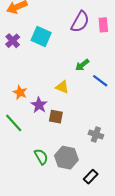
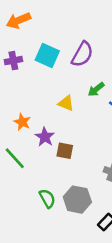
purple semicircle: (80, 22) -> (82, 54), moved
purple cross: (13, 41) -> (13, 61), turned 32
yellow triangle: (62, 87) -> (66, 103), moved

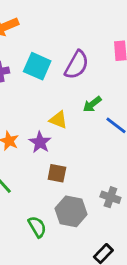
purple star: (45, 137) -> (40, 142), moved
gray hexagon: (77, 200) -> (71, 211), moved

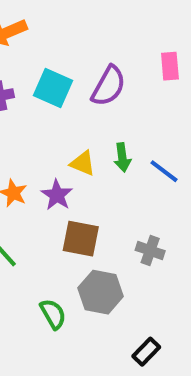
green arrow: (92, 104) -> (122, 157), moved, turned -60
brown square: (57, 173) -> (81, 239), size x1.4
gray cross: (110, 197) -> (150, 251), moved

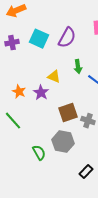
green arrow: (122, 157) -> (78, 67), moved
brown square: (81, 239) -> (68, 113), moved, turned -30

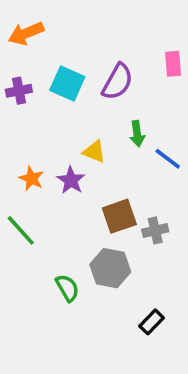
gray cross: (88, 121) -> (155, 230), turned -32

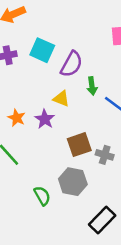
purple semicircle: (118, 82) -> (72, 64), moved
gray cross: (155, 230) -> (105, 155), turned 30
black rectangle: (152, 322) -> (102, 220), size x1.5

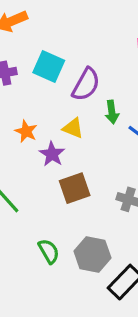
orange star: (17, 118) -> (26, 131), moved
brown square: (79, 145) -> (75, 188), moved
gray hexagon: (73, 182) -> (92, 254), moved

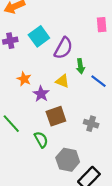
cyan square: (49, 67) -> (39, 36), turned 30
yellow triangle: (73, 128) -> (62, 81), moved
green semicircle: (49, 251) -> (41, 140), moved

